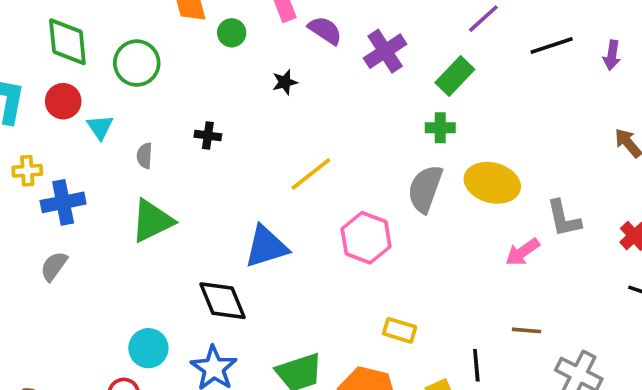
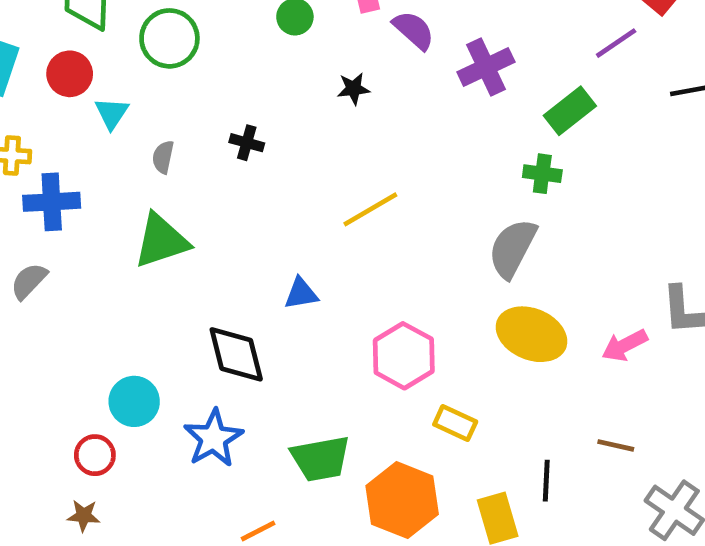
yellow ellipse: (492, 183) -> (532, 334), moved
pink hexagon: (366, 238) -> (404, 356), moved
blue triangle: (266, 247) -> (301, 294), size x0.6

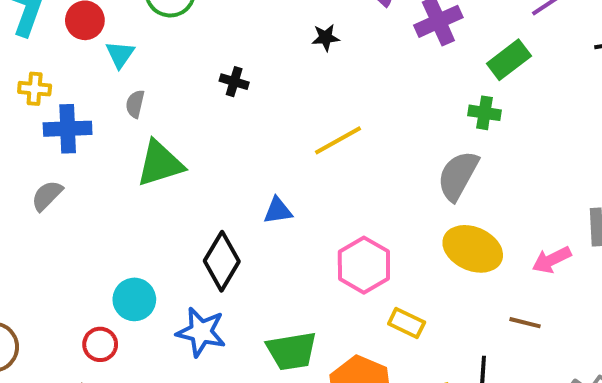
gray semicircle: (163, 157) -> (135, 104), moved
black diamond: (236, 354) -> (222, 261), turned 44
blue star: (213, 438) -> (201, 332), turned -30
brown line: (616, 445) -> (525, 323), moved

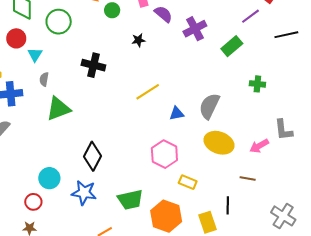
black cross: (234, 82) -> (93, 65), size x1.6
green cross: (485, 113) -> (257, 84), moved
blue triangle: (278, 211) -> (177, 114), moved

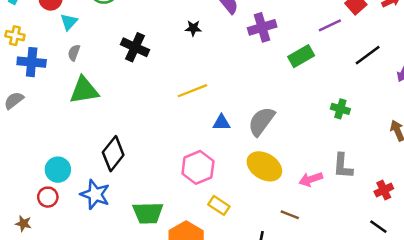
black line: (286, 35) -> (368, 55), turned -35
green cross: (257, 84) -> (340, 109), moved
red circle: (33, 202) -> (48, 197), moved

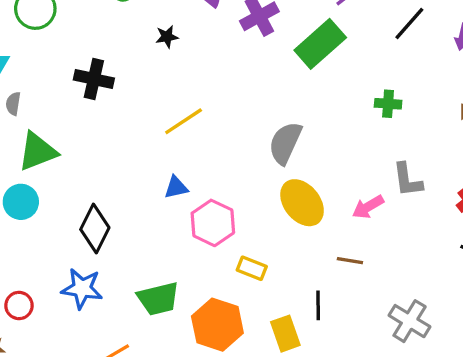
green rectangle: (301, 56) -> (320, 44), size x1.4
blue triangle: (221, 123) -> (176, 187), moved
yellow ellipse: (264, 166) -> (302, 203), turned 32
cyan circle: (58, 170) -> (21, 202), moved

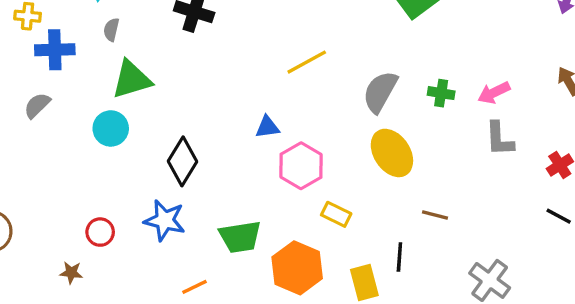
green cross: (388, 104) -> (441, 93), moved
yellow line: (184, 121) -> (307, 62), moved
pink arrow: (368, 207) -> (494, 93), moved

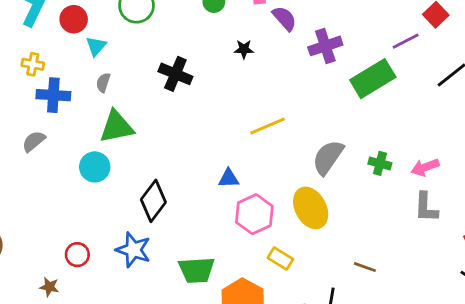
yellow ellipse: (392, 153) -> (311, 208), moved

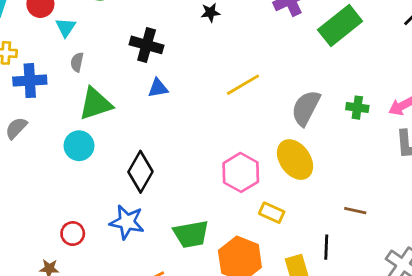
blue triangle: (229, 178) -> (158, 88), moved

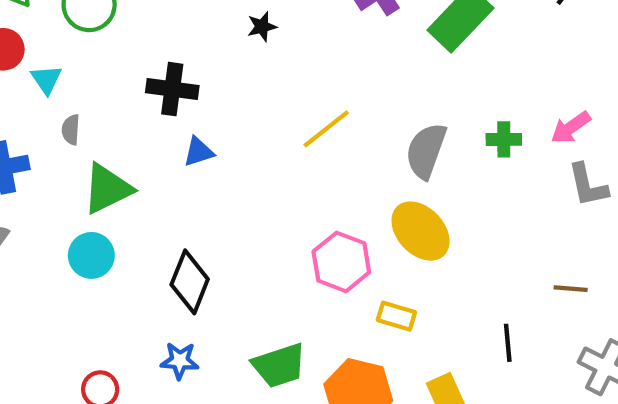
brown line: (355, 211) -> (571, 289), moved
blue star: (127, 222) -> (180, 361), size x0.7
black line: (326, 247) -> (508, 343), moved

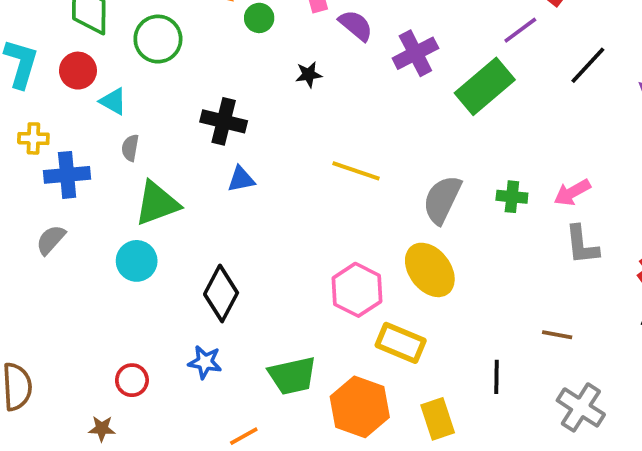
cyan triangle: (46, 80) -> (113, 101), turned -32
yellow line: (326, 129) -> (356, 171), turned 51
yellow rectangle: (396, 316) -> (401, 343), size x1.4

